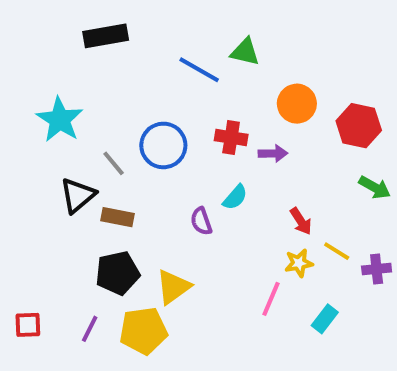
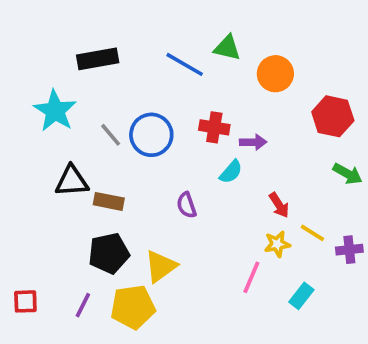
black rectangle: (106, 36) -> (98, 59), moved
orange circle: (297, 104) -> (275, 74), moved
gray line: (114, 163) -> (111, 135), moved
black triangle: (78, 195) -> (72, 181), turned 36
cyan semicircle: (235, 197) -> (231, 172), moved

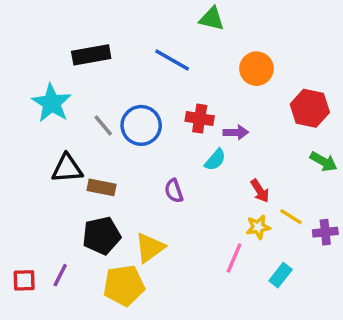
green triangle: (227, 48) -> (212, 19), moved
purple line: (83, 305) -> (60, 275), moved

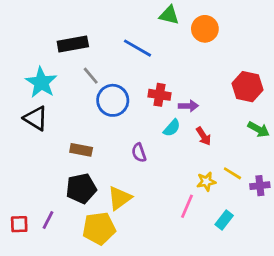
orange circle: (256, 69) -> (205, 29), moved
gray line: (103, 125) -> (91, 76), moved
black triangle: (67, 168) -> (36, 118), moved, turned 36
red arrow: (260, 191) -> (204, 136), moved

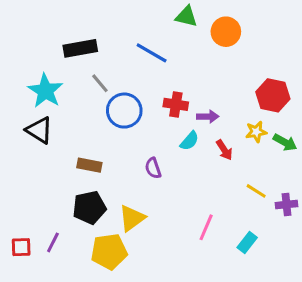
yellow star: (206, 182) -> (256, 132), moved

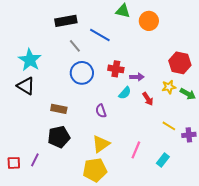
black rectangle: (80, 48) -> (66, 21), moved
gray line: (100, 83) -> (75, 46), moved
yellow triangle: (132, 218) -> (101, 144), moved
yellow pentagon: (109, 252) -> (95, 170), moved

